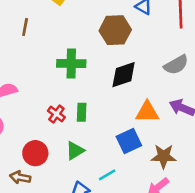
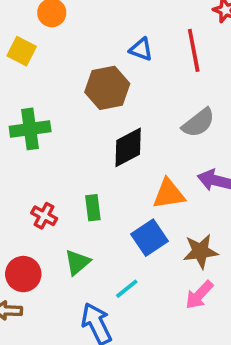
green cross: (71, 64) -> (30, 129), moved
green rectangle: (82, 112) -> (93, 208), moved

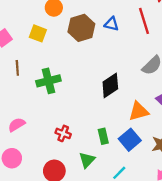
brown hexagon: (107, 88) -> (81, 28), moved
green rectangle: (93, 208) -> (103, 136), moved

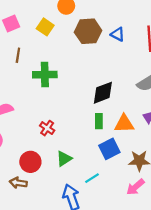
green rectangle: (103, 136) -> (99, 121), moved

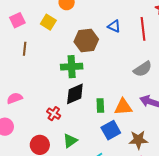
brown hexagon: (88, 31) -> (86, 40), moved
green cross: (45, 75) -> (72, 67), moved
black diamond: (103, 93) -> (75, 94), moved

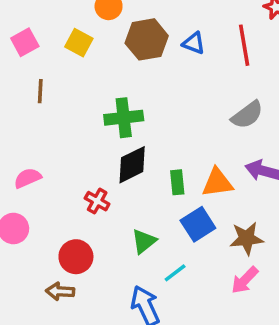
brown hexagon: (86, 40) -> (147, 39), moved
green triangle: (70, 141) -> (144, 241), moved

